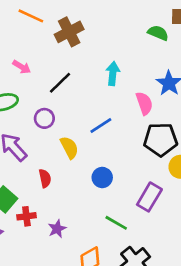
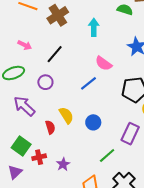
cyan arrow: (113, 73) -> (94, 27), moved
pink semicircle: (144, 103) -> (104, 63), moved, turned 150
yellow semicircle: (69, 148) -> (66, 115), moved
green line: (116, 223) -> (107, 155), turned -66

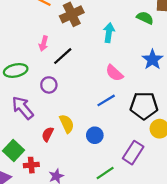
pink arrow: (25, 45) -> (44, 43), moved, turned 72
blue line: (88, 83) -> (106, 100), moved
red semicircle: (50, 127) -> (48, 134), turned -144

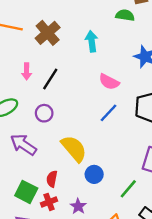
yellow semicircle: (67, 124) -> (74, 149), size x1.4
red semicircle: (48, 134) -> (52, 179), moved
blue circle: (95, 135) -> (94, 174), moved

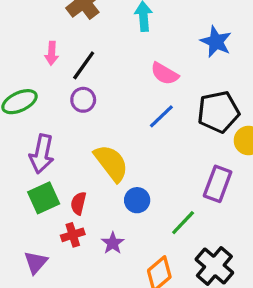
purple circle: (44, 113) -> (83, 100), moved
purple arrow: (23, 145) -> (42, 154), turned -116
green square: (26, 192) -> (44, 198), moved, turned 35

